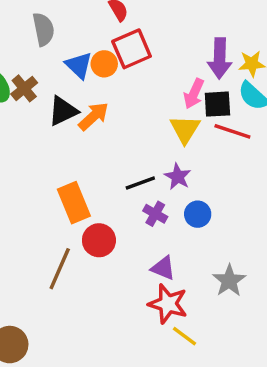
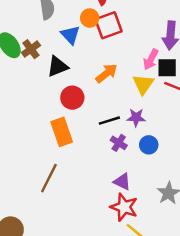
orange circle: (104, 64) -> (90, 18), moved
orange arrow: (93, 116) -> (106, 73), moved
purple star: (178, 177) -> (136, 118), turned -30
red circle: (99, 240) -> (72, 98), moved

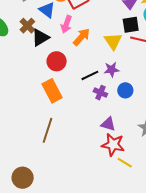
brown cross: (31, 49) -> (27, 26), moved
pink arrow: (151, 59) -> (66, 24), moved

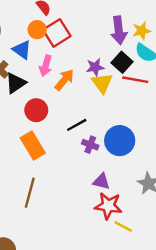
black square: (131, 25) -> (122, 62), turned -36
purple star: (111, 70) -> (95, 67), moved
blue circle: (125, 90) -> (120, 141), size x1.6

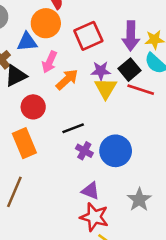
orange circle: (37, 30) -> (46, 23), size x1.5
red square: (57, 33) -> (88, 36), moved
blue triangle: (22, 50) -> (27, 42), turned -48

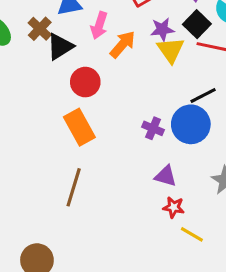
black line: (73, 128) -> (203, 95), moved
red star: (94, 217) -> (174, 207), size x0.6

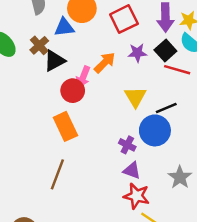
pink arrow: (99, 25) -> (83, 77), moved
yellow triangle: (171, 50) -> (135, 97), moved
purple cross: (153, 128) -> (127, 145), moved
red star: (174, 207) -> (137, 196), size x1.5

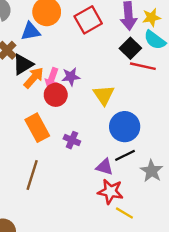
purple star: (137, 53) -> (71, 77), moved
orange arrow: (105, 63) -> (34, 78), moved
red circle: (73, 91) -> (56, 95), moved
black line: (166, 108) -> (125, 155), moved
purple cross: (127, 145) -> (72, 140), moved

